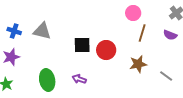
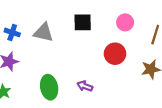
pink circle: (133, 13) -> (125, 22), moved
black square: (82, 45) -> (83, 22), moved

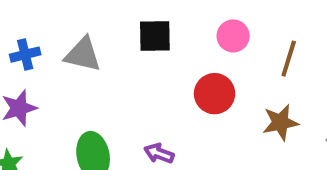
blue cross: (12, 32) -> (25, 55), turned -32

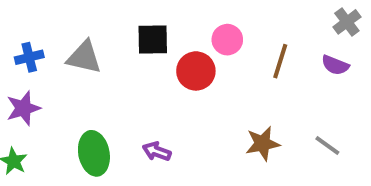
red circle: (215, 94) -> (196, 71), moved
brown star: (280, 122) -> (263, 144), moved

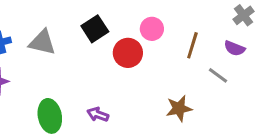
black square: (153, 40) -> (95, 29), turned -32
gray line: (327, 145) -> (218, 75), moved

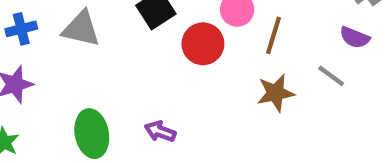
brown line: (192, 45) -> (273, 35), moved
brown star: (179, 108) -> (276, 93), moved

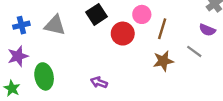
green ellipse: (92, 134) -> (44, 76), moved

